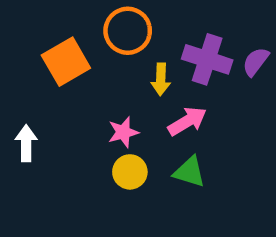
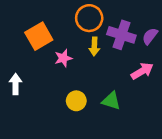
orange circle: (128, 31) -> (89, 18), moved
pink arrow: (187, 121) -> (142, 71), moved
pink star: (123, 132) -> (63, 58), moved

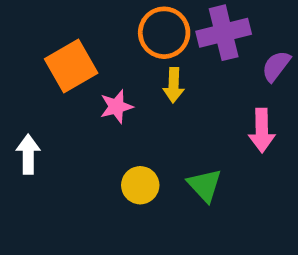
purple cross: (121, 35) -> (224, 33), moved, turned -32
pink arrow: (142, 71) -> (262, 130), turned 120
green triangle: (111, 101) -> (205, 185), turned 30

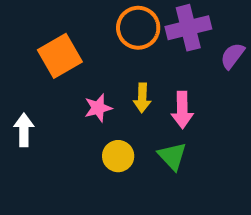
yellow arrow: (174, 85) -> (142, 98), moved
pink star: (116, 107) -> (98, 108), moved
pink arrow: (262, 130) -> (182, 110), moved

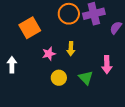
pink arrow: (182, 110) -> (107, 65), moved

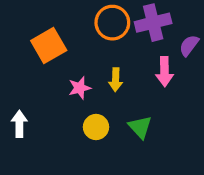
white arrow: (12, 65) -> (19, 124), moved
pink arrow: (107, 65) -> (165, 72), moved

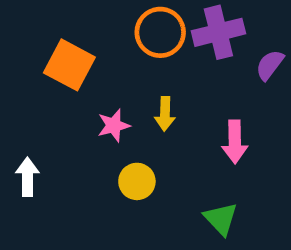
orange square: (49, 45) -> (69, 65), turned -32
pink arrow: (165, 72) -> (235, 142), moved
green triangle: (140, 127) -> (221, 219), moved

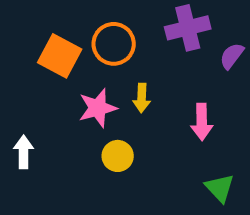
orange circle: (160, 32) -> (114, 44), moved
pink star: (114, 126) -> (98, 108), size x1.4
green triangle: (221, 219) -> (220, 188), moved

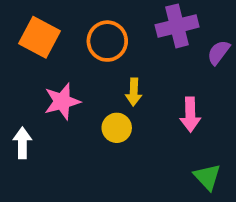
orange square: (60, 56) -> (39, 37), moved
pink star: (98, 108) -> (62, 101), moved
yellow circle: (118, 156) -> (117, 128), moved

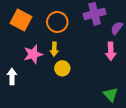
yellow arrow: (134, 92) -> (54, 49), moved
pink arrow: (190, 115) -> (111, 51), moved

